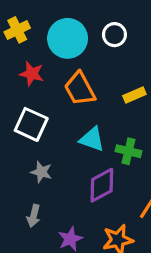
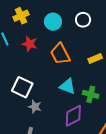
cyan circle: (68, 38) -> (53, 22), size x0.7
white square: (31, 124) -> (22, 87), moved

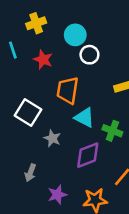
white circle: (83, 20) -> (89, 55), moved
orange trapezoid: (60, 54) -> (68, 90), moved, turned 30
gray star: (35, 107) -> (52, 138), moved

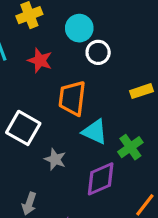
green cross: (112, 131) -> (130, 147), turned 36

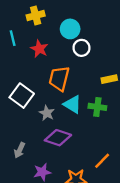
green cross: (130, 147) -> (97, 107), moved, turned 36
gray star: (55, 159) -> (47, 113), moved
purple diamond: (101, 179) -> (58, 138), moved, turned 35

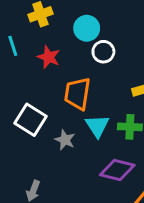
cyan triangle: (72, 104) -> (97, 126), turned 30
purple diamond: (58, 138) -> (117, 170), moved

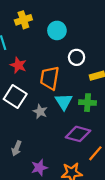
white circle: (103, 52) -> (77, 57), moved
red star: (49, 57) -> (18, 65), moved

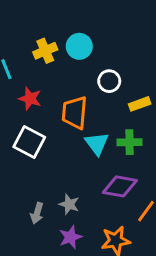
yellow cross: (23, 20) -> (45, 51), moved
gray star: (40, 111) -> (69, 204), moved

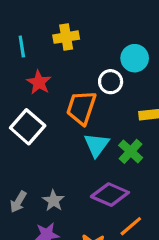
cyan circle: (79, 46) -> (135, 58), moved
white circle: (109, 81) -> (111, 82), moved
green cross: (130, 142) -> (131, 151), turned 30

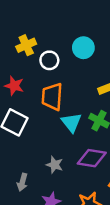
white circle: (111, 82) -> (49, 60), moved
gray star: (53, 201) -> (55, 165), moved

